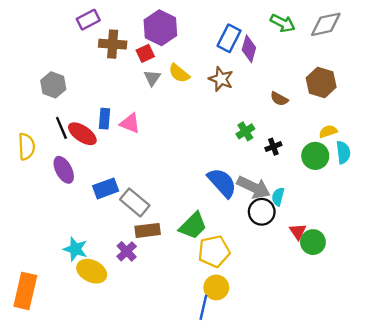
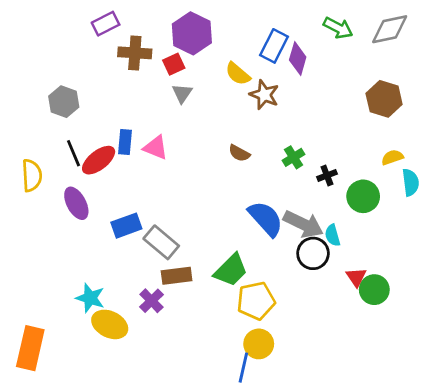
yellow semicircle: (179, 73) -> (238, 74), moved
brown semicircle: (279, 99) -> (239, 153), moved
red ellipse: (82, 134) -> (99, 160), turned -72
green circle: (315, 156) -> (363, 196), moved
cyan semicircle: (278, 197) -> (333, 235), turned -30

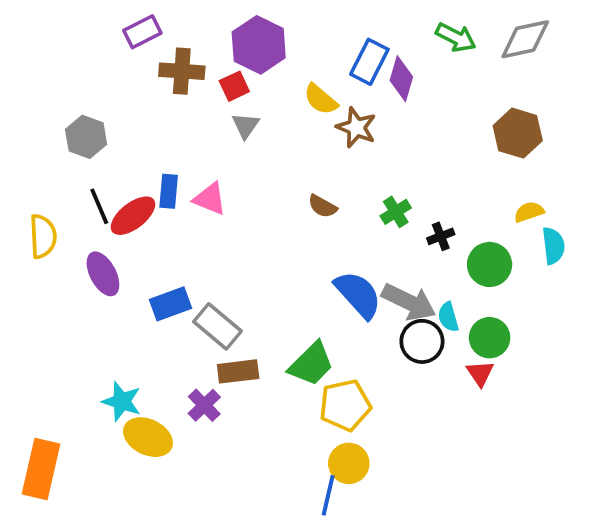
green circle: (374, 290) -> (490, 338), moved

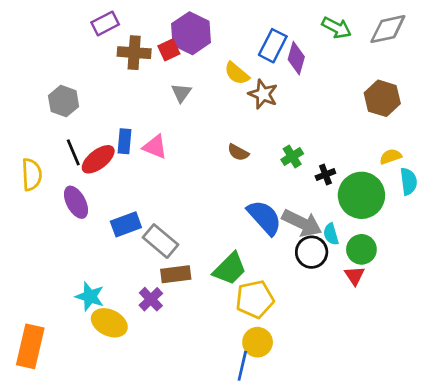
red square: (234, 86) -> (169, 50), moved
green circle: (490, 264) -> (361, 195), size x1.4

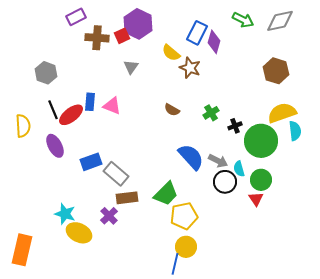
yellow semicircle: (391, 157) -> (282, 113), size x1.8
gray arrow: (302, 223) -> (218, 161), size x0.7

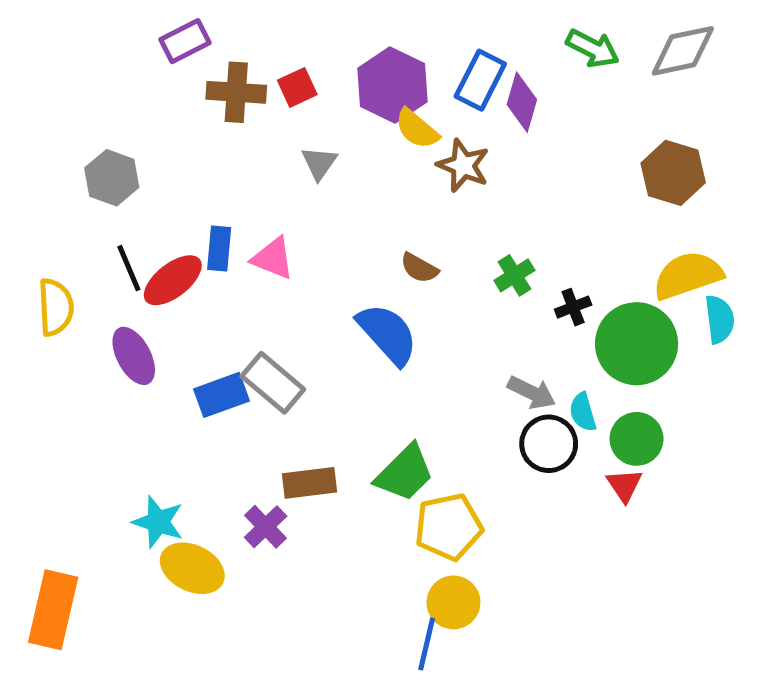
purple hexagon: (138, 24) -> (392, 85), moved
blue semicircle: (191, 157) -> (388, 334), moved
gray rectangle: (116, 174) -> (273, 383), moved

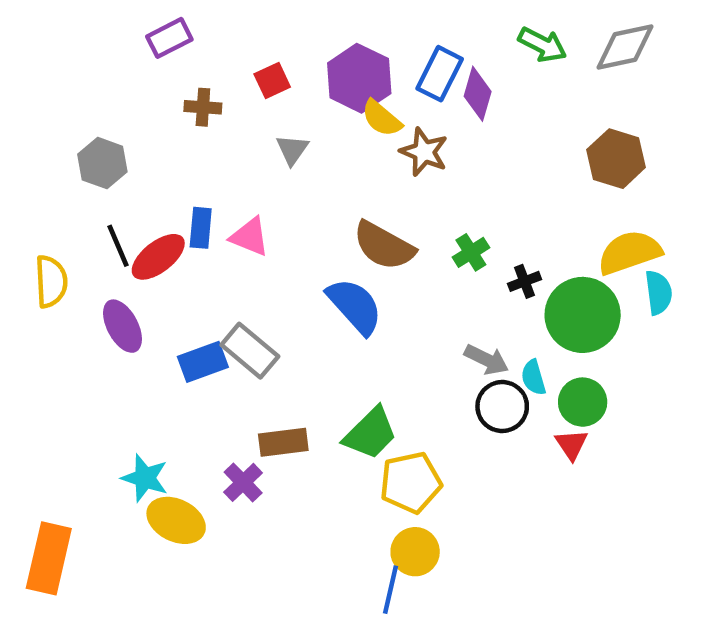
brown cross: (236, 92) -> (203, 107), moved, size x0.7
brown semicircle: (419, 268) -> (384, 246), size x1.8

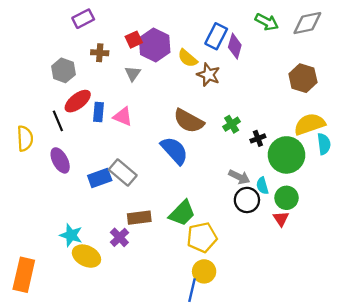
purple hexagon: (359, 78) -> (155, 45), moved
gray triangle: (292, 150) -> (133, 74), moved
gray hexagon: (102, 163) -> (63, 70), moved
red ellipse: (158, 257) -> (78, 101), moved

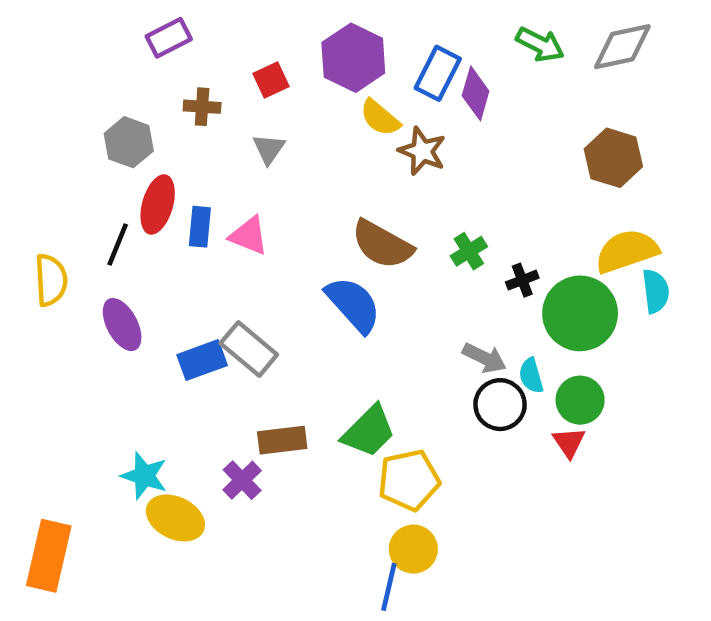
purple hexagon: (155, 45) -> (353, 58), moved
red ellipse: (78, 101) -> (158, 204), turned -36
black line: (58, 121) -> (118, 244), turned 45

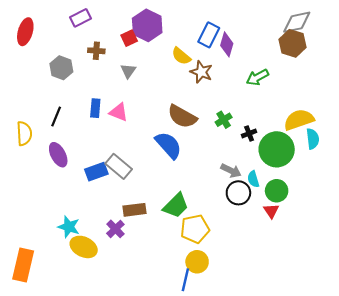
green arrow: (540, 44) -> (258, 77), moved, turned 125
purple hexagon: (353, 58) -> (147, 25), moved
brown hexagon: (613, 158) -> (292, 43), moved
red ellipse: (158, 204) -> (25, 32), moved

